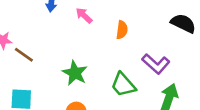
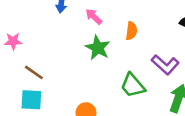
brown line: (24, 55) -> (34, 72), moved
green star: (75, 73) -> (98, 48), moved

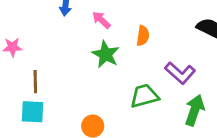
brown line: (34, 72) -> (35, 82), turned 54
green trapezoid: (133, 85) -> (144, 96), turned 116

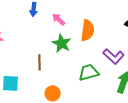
orange semicircle: (143, 36) -> (88, 30), size x1.5
brown line: (35, 82) -> (40, 62), moved

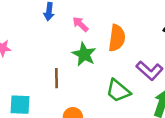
green trapezoid: (89, 72) -> (118, 91), turned -125

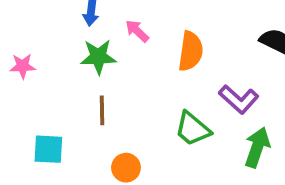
green star: (84, 54) -> (98, 57), moved, turned -30

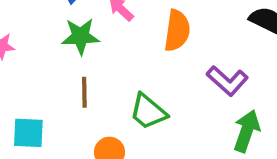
green trapezoid: (192, 129) -> (148, 112), moved

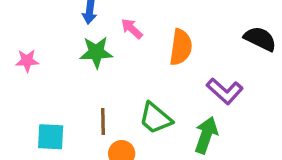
brown line: (84, 92) -> (103, 122), moved
green arrow: (247, 131) -> (206, 135), moved

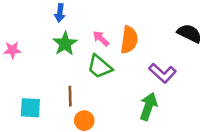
pink arrow: (132, 29) -> (101, 38), moved
green star: (96, 52) -> (65, 44), turned -30
green trapezoid: (155, 118) -> (100, 67), moved

